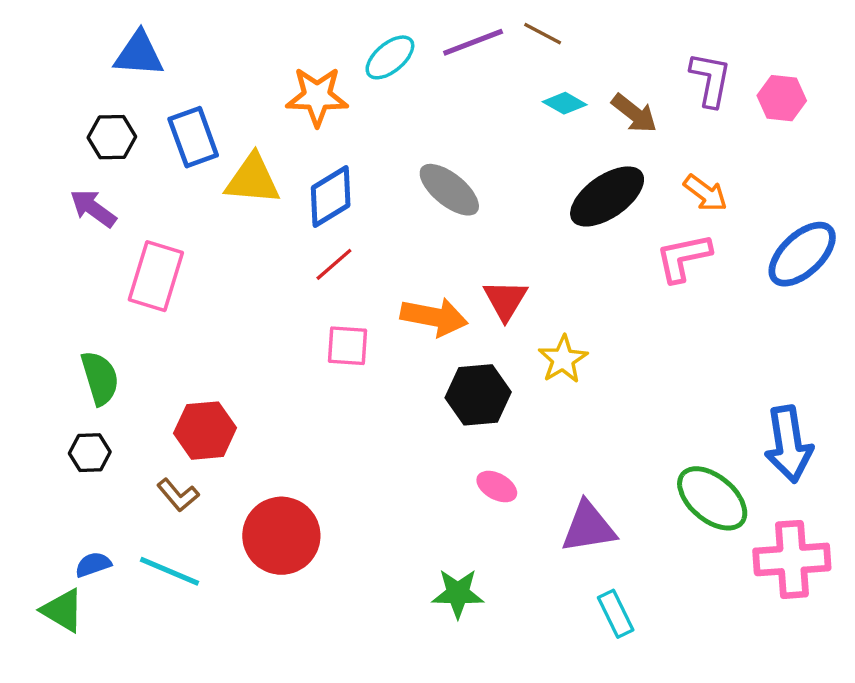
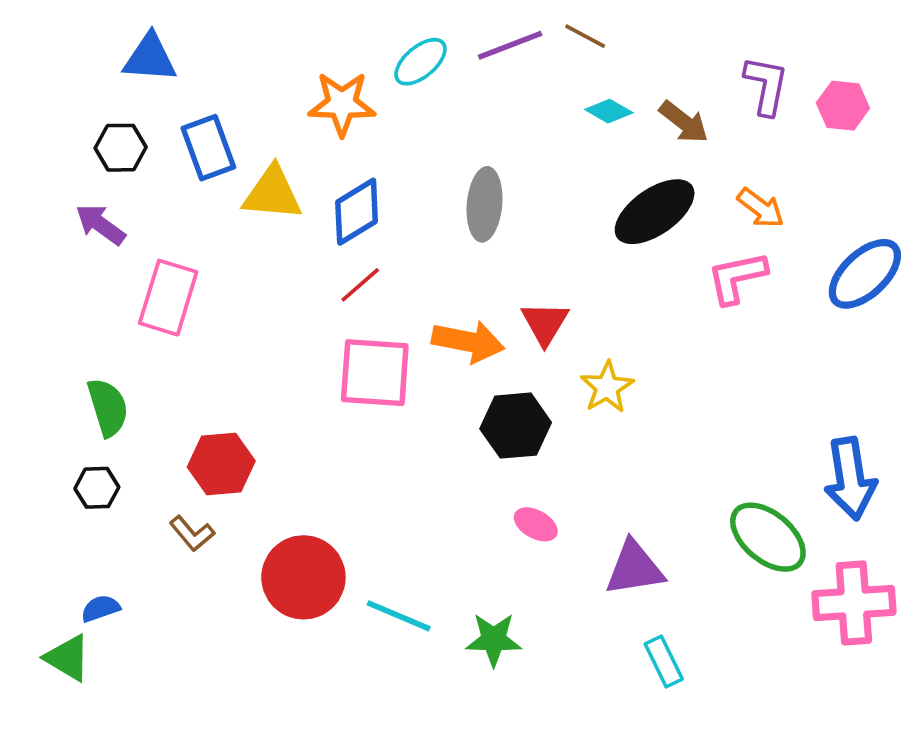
gray ellipse: (449, 190) -> (485, 204), turned 56
pink square: (348, 346) -> (375, 373), size x1.6
cyan line: (169, 571) -> (399, 616), moved

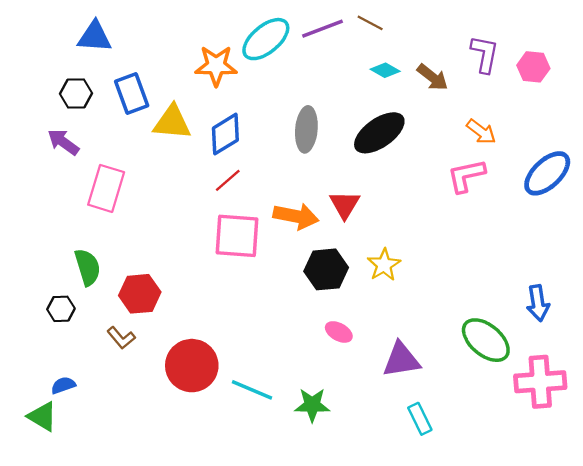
cyan ellipse: (421, 62) -> (266, 39), size x1.4
black ellipse: (655, 212) -> (379, 133), moved
yellow star: (607, 387) -> (384, 265), moved
green semicircle: (108, 407) -> (88, 267), moved
blue arrow: (850, 479) -> (538, 303), size x0.7

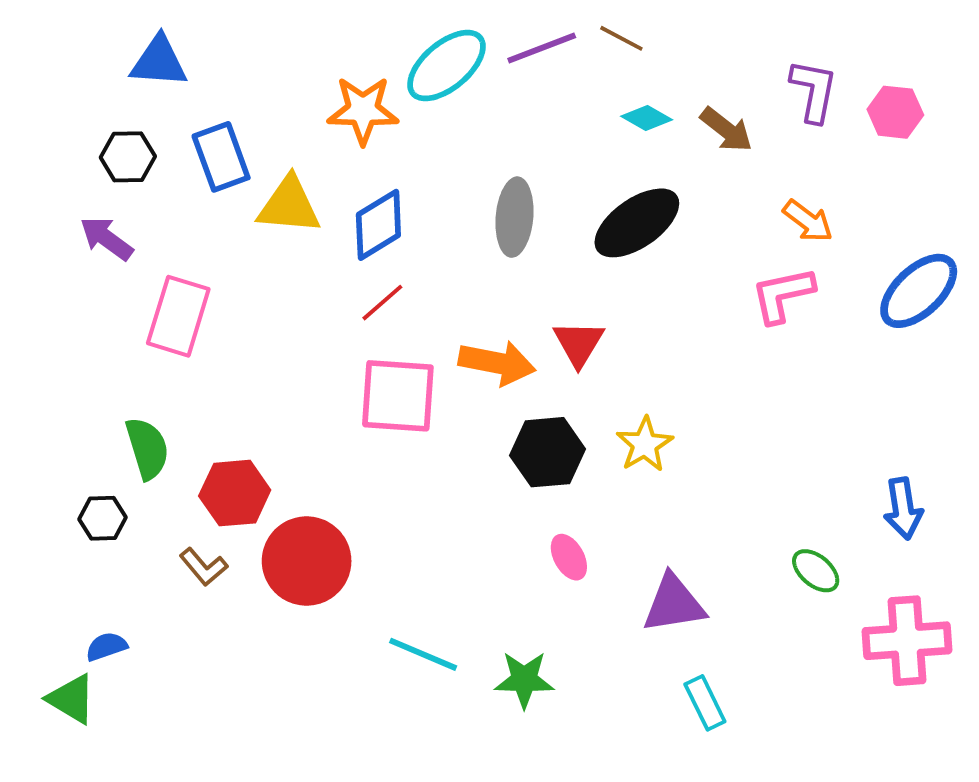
pink ellipse: (339, 332) -> (569, 557), turned 32
green ellipse: (486, 340) -> (816, 571), size x0.6
red circle: (192, 366) -> (307, 561), moved

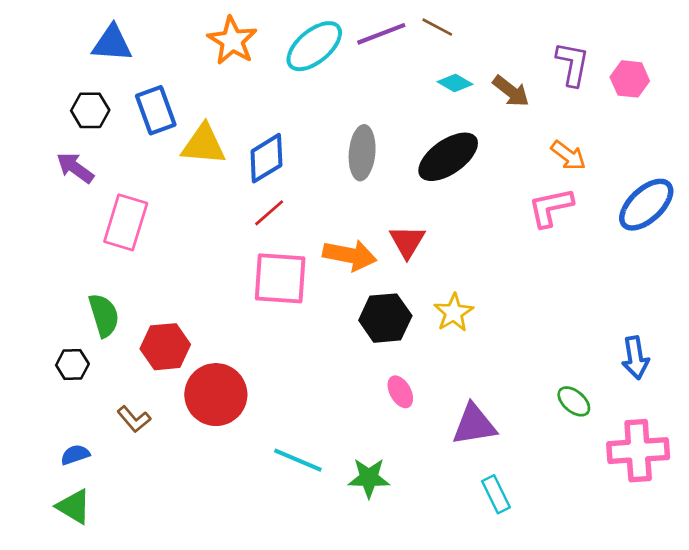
orange star: (363, 110) -> (232, 41), moved, turned 30
brown L-shape: (204, 567) -> (134, 419), moved
green triangle: (71, 699) -> (74, 507), moved

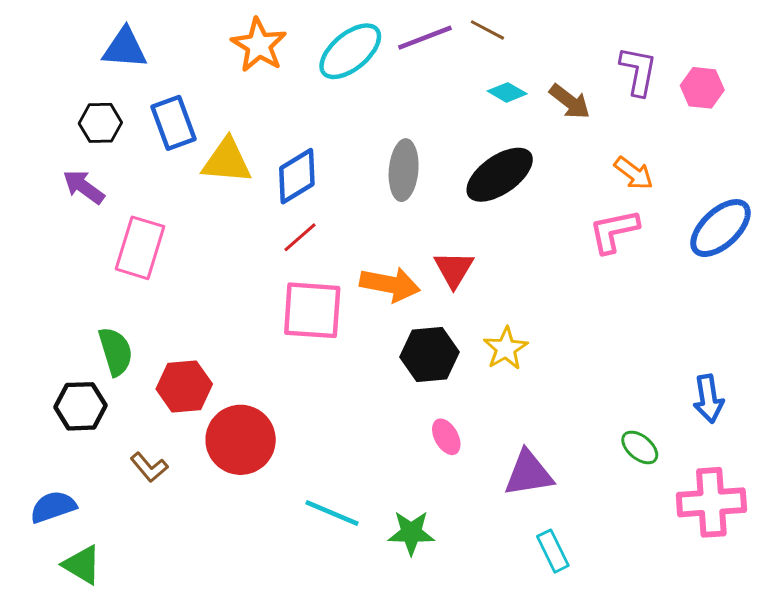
black hexagon: (72, 364) -> (81, 406), size x1.4
blue semicircle: (75, 455) -> (53, 507), moved, size x1.4

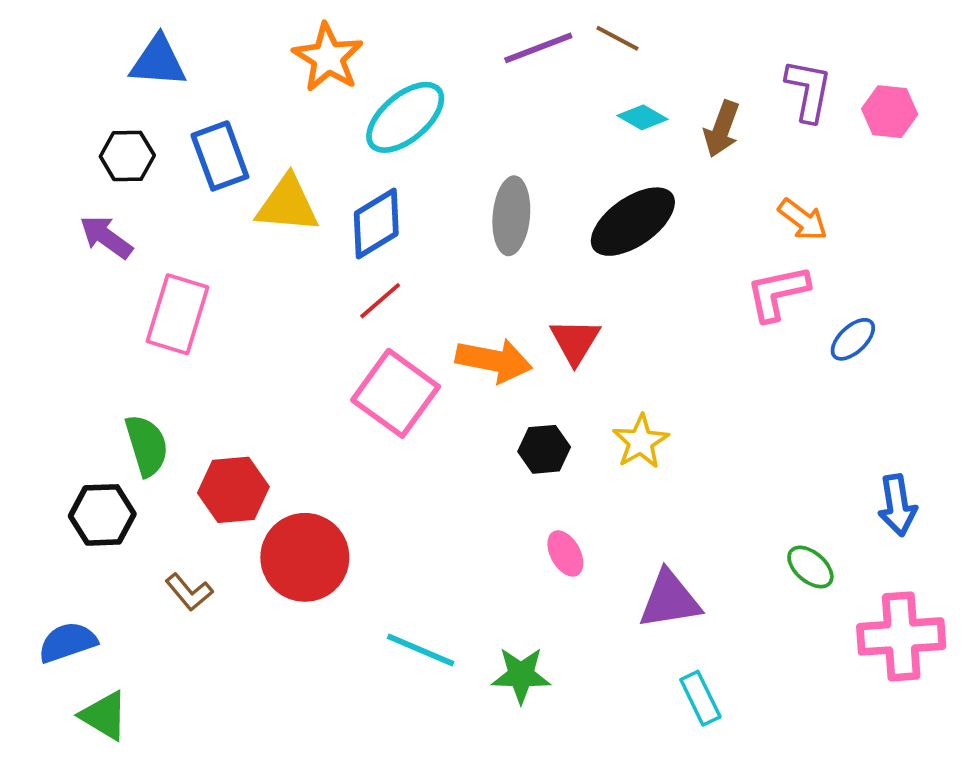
cyan ellipse: (350, 51) -> (405, 117), moved
brown arrow: (570, 102) -> (722, 129), turned 72
blue ellipse: (721, 228) -> (853, 339), moved, size x0.6
pink square: (312, 310) -> (396, 393), turned 32
black hexagon: (430, 354) -> (544, 449), size x0.7

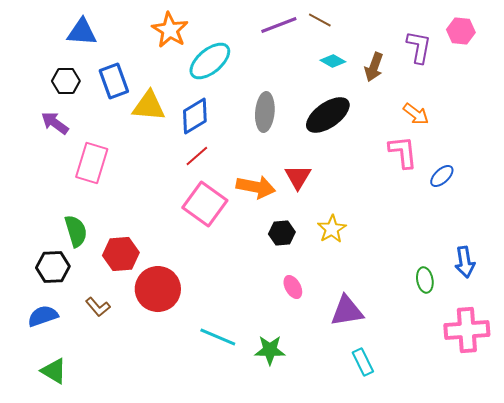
pink hexagon: (890, 112) -> (461, 31), moved
pink L-shape: (778, 293) -> (403, 152), turned 96
green ellipse: (810, 567) -> (425, 280), moved, turned 40
blue semicircle: (67, 642) -> (43, 316), moved

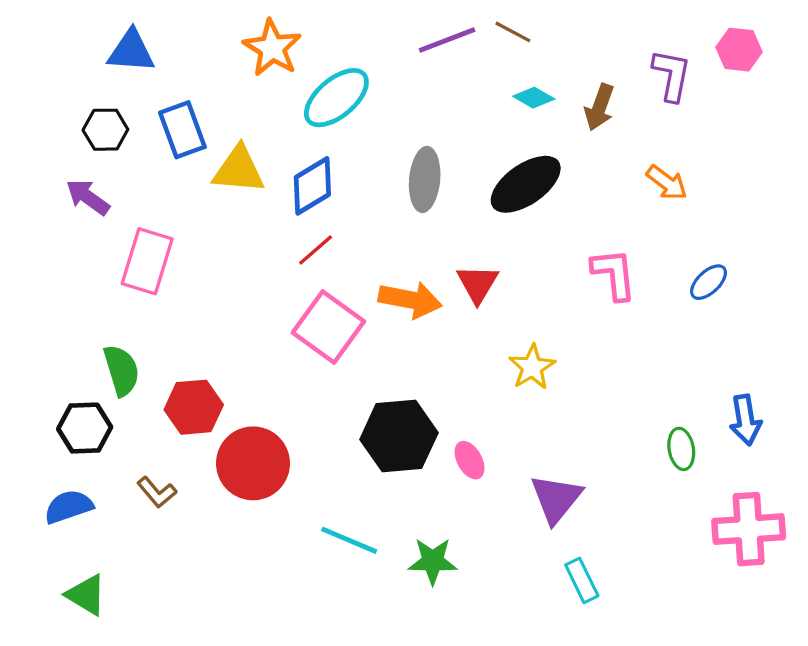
pink L-shape: (403, 152) -> (614, 274), moved
black hexagon: (282, 233) -> (399, 436), moved, size x1.8
purple triangle: (347, 311) -> (556, 499), turned -42

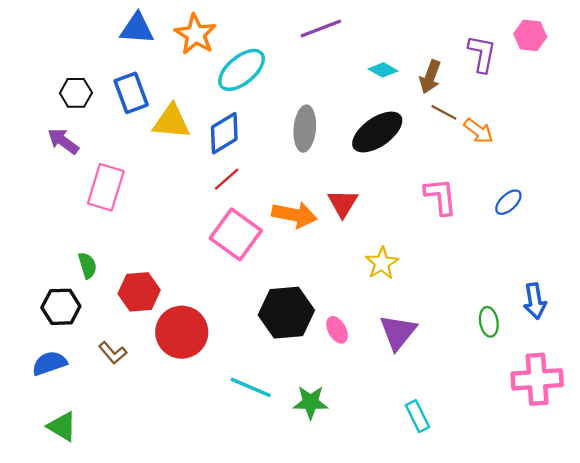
brown line: (513, 32) -> (444, 112), moved
blue triangle: (131, 51) -> (137, 28), moved
green semicircle: (121, 370) -> (87, 265), size x0.7
purple triangle: (556, 499) -> (398, 332), moved

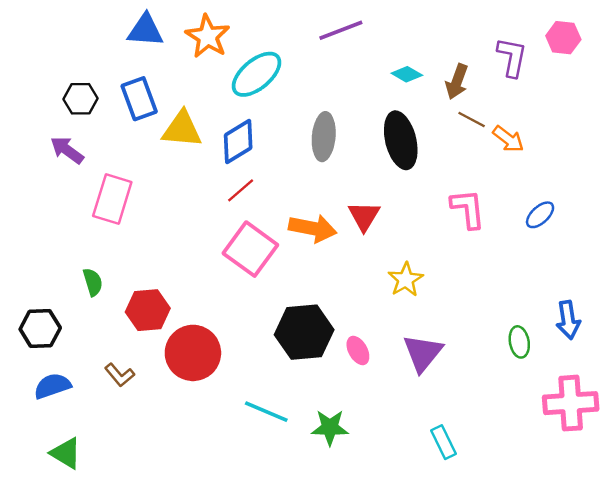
black ellipse: (377, 132) -> (401, 140), turned -69
black hexagon: (61, 307) -> (40, 328), moved

